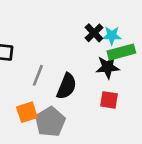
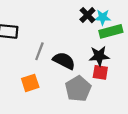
black star: (108, 67) -> (99, 56), moved
black semicircle: (67, 86) -> (64, 61), turned -85
gray pentagon: (50, 122) -> (78, 89), moved

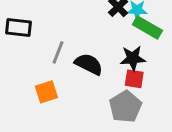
green rectangle: (111, 31) -> (147, 28), turned 45
gray pentagon: (78, 89) -> (125, 107), moved

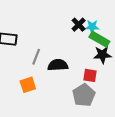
black star: (133, 58) -> (102, 55), moved
black semicircle: (89, 64) -> (58, 65), turned -30

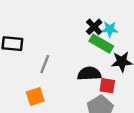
green rectangle: (99, 39) -> (101, 44), moved
black semicircle: (58, 65) -> (89, 74), moved

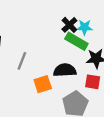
red square: (107, 86) -> (93, 82), moved
orange square: (35, 97) -> (43, 84), moved

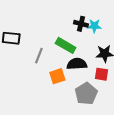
black cross: (69, 25) -> (81, 24), turned -32
green rectangle: (76, 41) -> (66, 45), moved

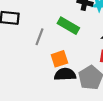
black semicircle: (77, 64) -> (65, 74), moved

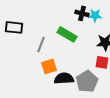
orange square: (59, 59) -> (49, 66), moved

